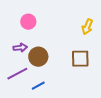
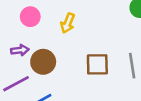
yellow arrow: (87, 27) -> (68, 23), moved

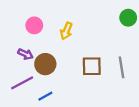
purple arrow: (20, 50) -> (25, 54), turned 32

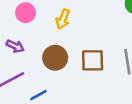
brown circle: (45, 64) -> (55, 58), moved

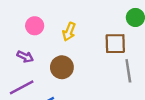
brown square: (93, 60) -> (115, 44), moved

